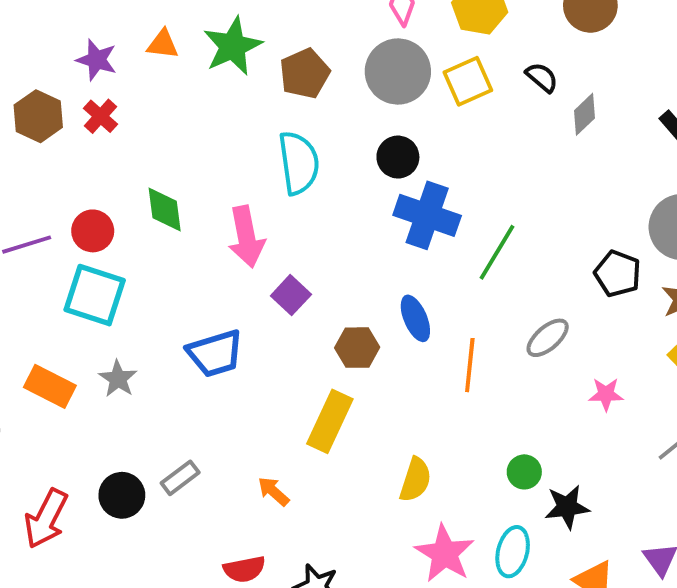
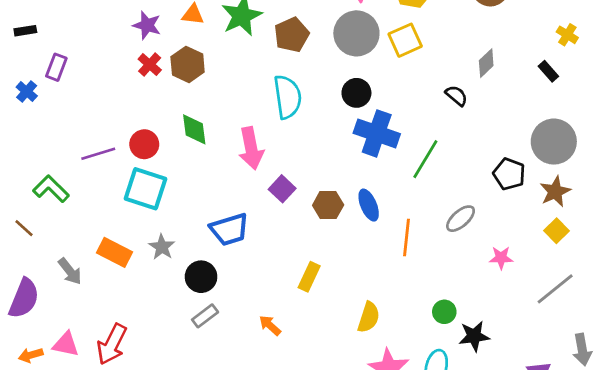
black semicircle: (542, 77) -> (456, 96), moved
brown hexagon: (38, 116) -> (188, 64), moved
brown hexagon: (357, 348) -> (328, 205), moved
yellow rectangle: (330, 421) -> (309, 277), size x0.7
black circle: (122, 495) -> (201, 277), moved

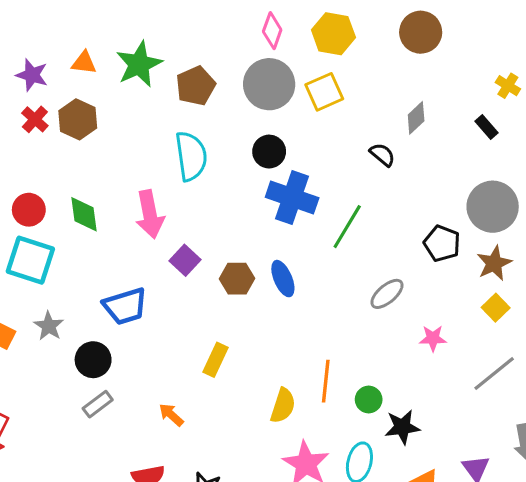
green diamond: (194, 129) -> (84, 214), moved
orange line: (406, 237) -> (326, 381), moved

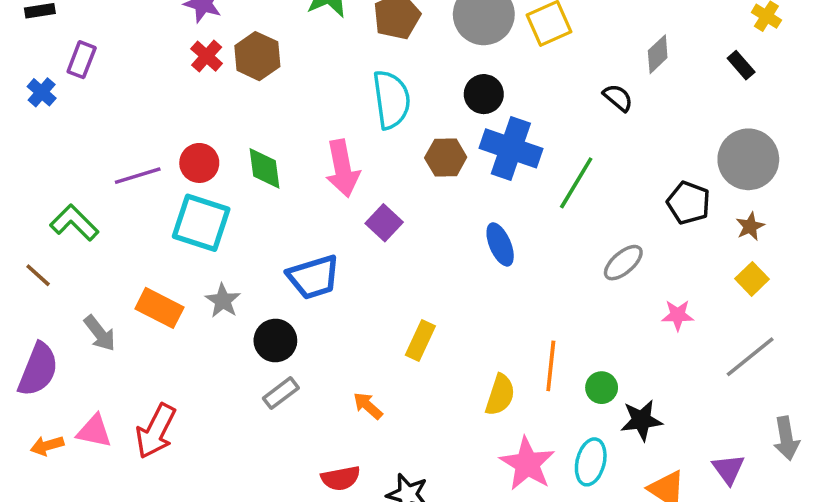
brown star: (494, 263) -> (750, 226), size x0.7
brown hexagon: (237, 279) -> (446, 158), moved

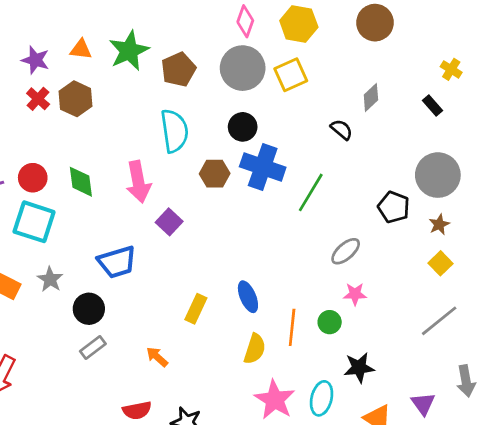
blue ellipse: (500, 244) -> (248, 297), moved
pink star: (678, 315) -> (355, 294), moved
green circle: (602, 388) -> (330, 322), moved

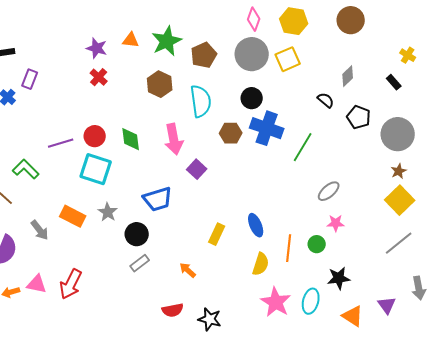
brown hexagon: (75, 99) -> (160, 84), moved
black pentagon: (394, 207) -> (359, 117), moved
yellow square: (441, 263) -> (400, 200), size x1.6

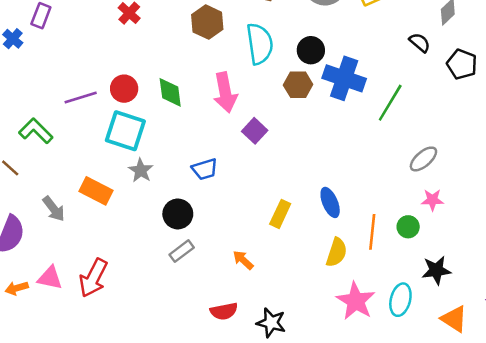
black circle: (252, 98) -> (311, 50), moved
blue trapezoid: (158, 199) -> (205, 169), size x0.7
gray star: (108, 212) -> (141, 170), moved

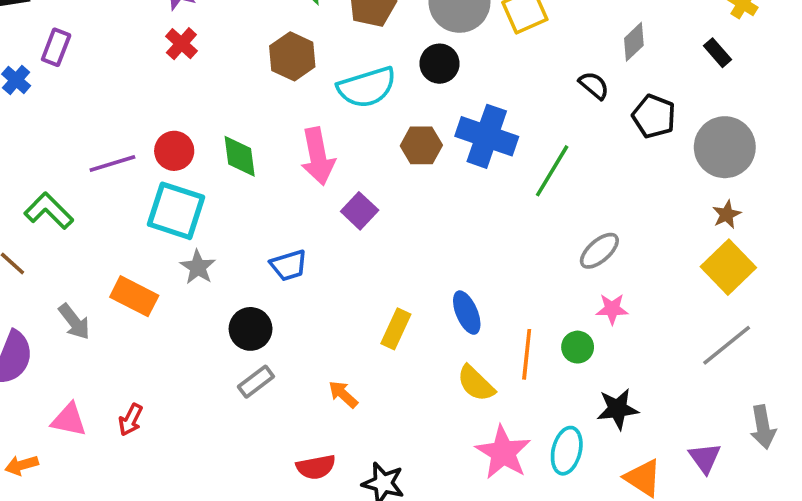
cyan semicircle: (260, 44) -> (367, 87), turned 81
black circle: (311, 50) -> (439, 64), moved
yellow semicircle: (336, 252) -> (476, 383), turned 116
red arrow: (93, 278) -> (131, 420), size x0.6
orange arrow: (17, 288) -> (22, 465), moved

